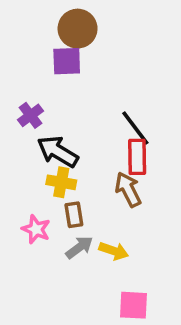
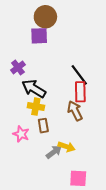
gray arrow: (79, 247) -> (54, 152), moved

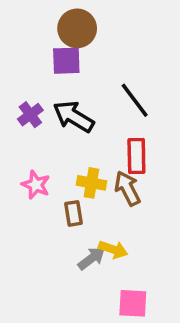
black line: (79, 75) -> (135, 100), moved
black arrow: (34, 89) -> (74, 116), moved
yellow cross: (36, 107) -> (91, 183), moved
pink star: (21, 134) -> (36, 185), moved

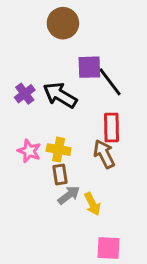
purple square: (66, 61) -> (89, 67), moved
yellow cross: (91, 183) -> (59, 150), moved
yellow arrow: (113, 249) -> (92, 204), turned 45
gray arrow: (91, 258) -> (69, 195), moved

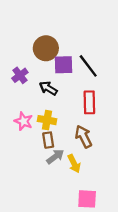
brown circle: (63, 23) -> (46, 48), moved
purple square: (89, 67) -> (63, 65), moved
black arrow: (60, 95) -> (48, 88), moved, size x0.7
brown arrow: (104, 154) -> (84, 137), moved

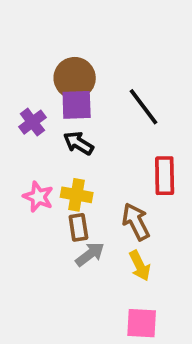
purple square: (63, 65) -> (77, 105), moved
red rectangle: (89, 102) -> (165, 176), moved
yellow arrow: (74, 164) -> (140, 266), moved

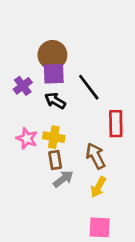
black line: (144, 107) -> (89, 87), moved
yellow arrow: (140, 266) -> (98, 187), turned 55

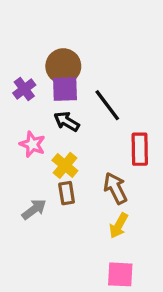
purple cross: (23, 86) -> (24, 89), moved
yellow cross: (54, 137) -> (65, 165), turned 30
pink star: (27, 138) -> (32, 144), moved
gray arrow: (63, 179) -> (34, 209), moved

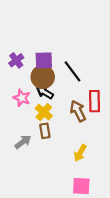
brown circle: (63, 66) -> (43, 77), moved
black arrow: (67, 121) -> (45, 92), moved
brown arrow: (115, 188) -> (78, 111), moved

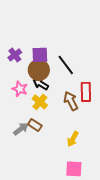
brown rectangle: (45, 131) -> (35, 125), moved, turned -48

